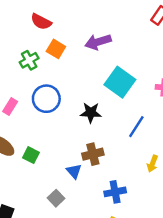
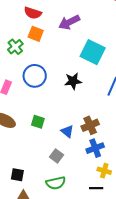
red semicircle: (41, 22) -> (33, 13), moved
brown cross: (93, 154) -> (90, 125), moved
green square: (31, 155) -> (38, 122), moved
blue cross: (115, 192) -> (95, 148), moved

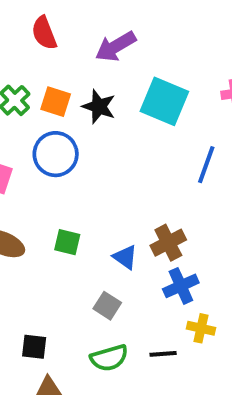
red semicircle: (33, 13) -> (44, 33), turned 54
orange square: (36, 34) -> (56, 102), moved
black star: (73, 81) -> (99, 107), moved, turned 30
black line: (96, 188) -> (163, 354), moved

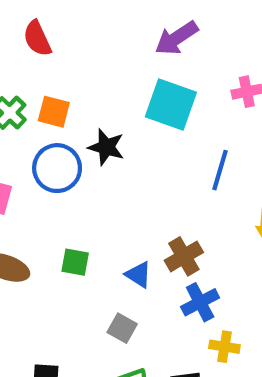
purple arrow: (116, 46) -> (177, 38), moved
black star: (99, 107) -> (106, 147), moved

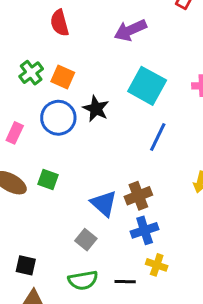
purple arrow: (177, 38) -> (130, 30), moved
blue line: (220, 170) -> (158, 137), moved
green square: (75, 262) -> (48, 180), moved
blue triangle: (138, 275) -> (104, 203), size x1.4

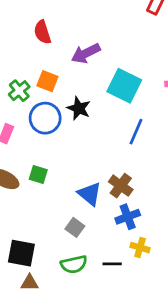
purple arrow: (130, 30) -> (86, 53), moved
green cross: (31, 73) -> (19, 91), moved
brown cross: (138, 196) -> (121, 186), turned -30
black square: (26, 265) -> (21, 253), size x1.5

